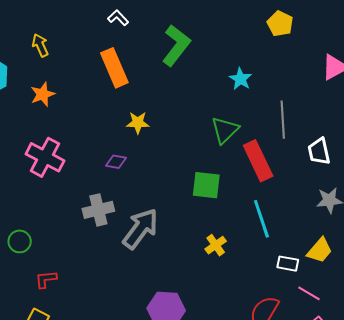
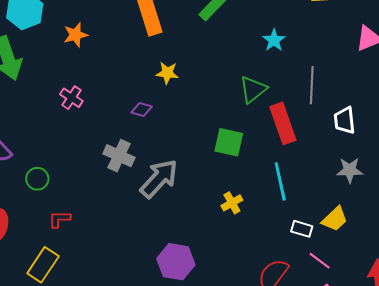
pink cross: (45, 157) -> (71, 98), size x0.6
gray cross: (98, 210) -> (119, 156), turned 32

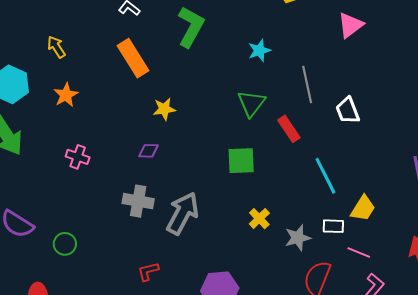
cyan star: (274, 40) -> (259, 50), turned 30
red rectangle: (283, 123) -> (289, 129), size x0.7
gray star: (350, 170) -> (298, 238), moved
cyan line: (280, 181) -> (325, 176), moved
red L-shape: (59, 219) -> (148, 271), moved

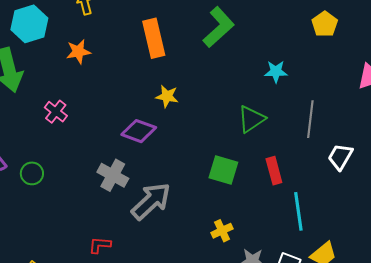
white trapezoid: (348, 111) -> (340, 157), turned 32
red rectangle: (289, 129) -> (274, 171), moved
purple diamond: (148, 151) -> (139, 131), size x1.6
pink cross: (78, 157) -> (56, 112), moved
green circle: (65, 244) -> (32, 173), moved

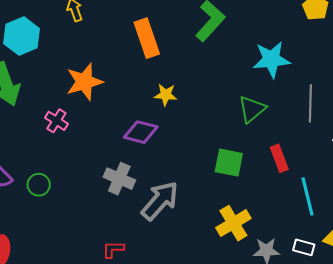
orange star: (78, 52) -> (84, 82), moved, size x1.5
cyan star: (276, 72) -> (271, 59), size x1.6
yellow cross: (222, 231) -> (233, 223), size x1.6

